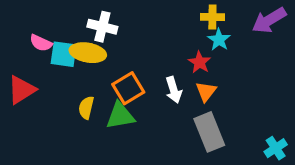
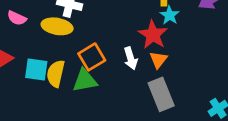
cyan square: (64, 54) -> (36, 69), moved
red star: (200, 62) -> (153, 35), size x1.5
yellow semicircle: (86, 108) -> (56, 74), size x1.4

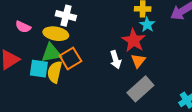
orange square: (92, 57) -> (70, 58), moved
green triangle: (85, 81) -> (51, 53), moved
gray rectangle: (161, 94) -> (140, 89), turned 70

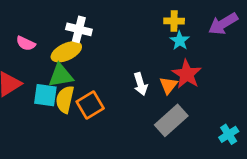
yellow ellipse: (56, 34) -> (66, 52), turned -35
red star: (134, 40) -> (187, 74), moved
orange square: (70, 58) -> (90, 105), moved

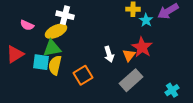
cyan star: (180, 41) -> (146, 20), moved
orange square: (90, 105) -> (83, 75), moved

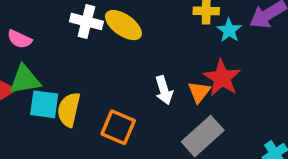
yellow ellipse: (56, 31) -> (123, 25), moved, turned 60
green triangle: (52, 48) -> (25, 80), moved
orange square: (83, 75) -> (118, 127), turned -36

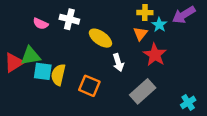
yellow ellipse: (123, 25) -> (100, 38), moved
pink semicircle: (19, 39) -> (41, 24), moved
orange triangle: (199, 92) -> (140, 34), moved

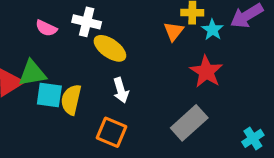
orange triangle: (140, 34) -> (174, 31), moved
yellow ellipse: (100, 38) -> (110, 48), moved
white arrow: (118, 63) -> (121, 90), moved
orange square: (89, 86) -> (112, 132), moved

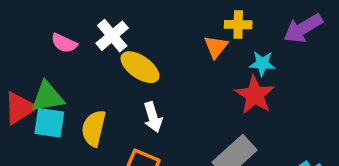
white cross: (87, 22) -> (112, 36), turned 36
cyan star: (213, 30) -> (262, 63), moved, turned -30
cyan square: (49, 95) -> (49, 123), moved

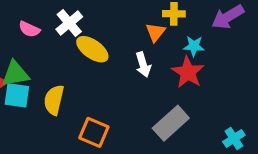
white arrow: (153, 117) -> (143, 65), moved

